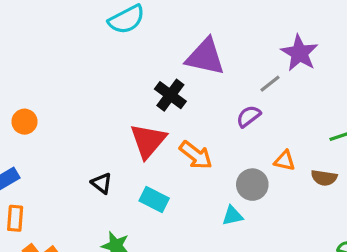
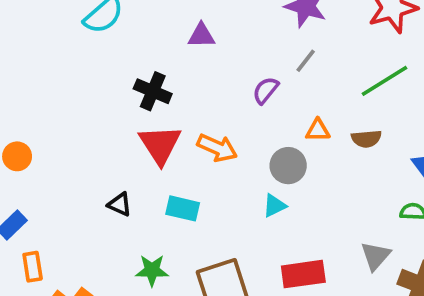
purple triangle: (205, 57) -> (201, 36), size x0.6
gray line: (270, 84) -> (306, 61), moved
black cross: (170, 95) -> (153, 91), moved

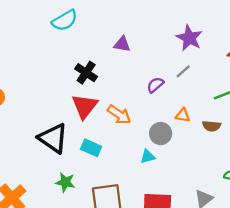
black triangle: (120, 204) -> (53, 138), size x2.0

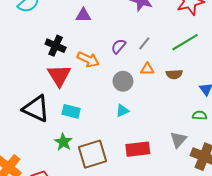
gray line: (183, 71) -> (144, 43), moved
orange arrow: (119, 115) -> (88, 59), moved
gray circle: (161, 134) -> (123, 81), moved
green star: (65, 182) -> (63, 142), moved, turned 30

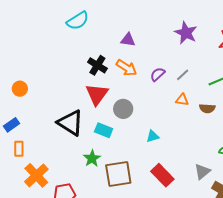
orange arrow: (88, 59) -> (126, 68), moved
gray circle: (123, 81) -> (123, 109), moved
red rectangle: (138, 149) -> (162, 175), turned 45

